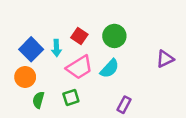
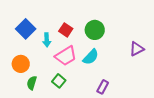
blue square: (31, 49) -> (26, 29), moved
green square: (71, 97) -> (59, 81), turned -32

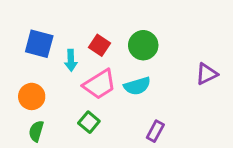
blue square: (26, 29) -> (39, 44), turned -30
cyan semicircle: (91, 57) -> (137, 86), turned 30
green semicircle: (32, 83) -> (36, 131), moved

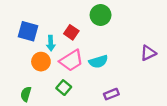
green circle: (143, 45) -> (101, 15), moved
orange circle: (32, 96) -> (41, 62), moved
purple rectangle: (155, 131) -> (111, 94), turned 40

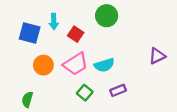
cyan arrow: (51, 43) -> (54, 21), moved
green square: (64, 88) -> (85, 93), moved
purple rectangle: (111, 94) -> (118, 90), moved

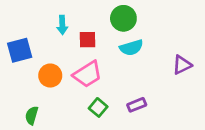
blue square: (30, 33) -> (20, 50), moved, turned -30
red square: (76, 34) -> (88, 40), turned -35
cyan semicircle: (104, 65) -> (131, 48), moved

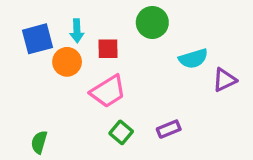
cyan semicircle: (131, 48) -> (193, 59), moved
blue square: (20, 50) -> (37, 39), moved
orange circle: (50, 76) -> (67, 62), moved

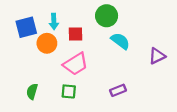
cyan semicircle: (193, 59) -> (120, 41), moved, turned -126
green square: (121, 132) -> (69, 91), moved, turned -35
green semicircle: (39, 142) -> (32, 91), moved

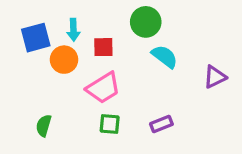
green square: (69, 91) -> (110, 124), moved

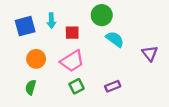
orange circle: (64, 60) -> (36, 59), moved
purple triangle: (215, 77) -> (150, 53), turned -42
green square: (110, 124) -> (77, 86), turned -32

